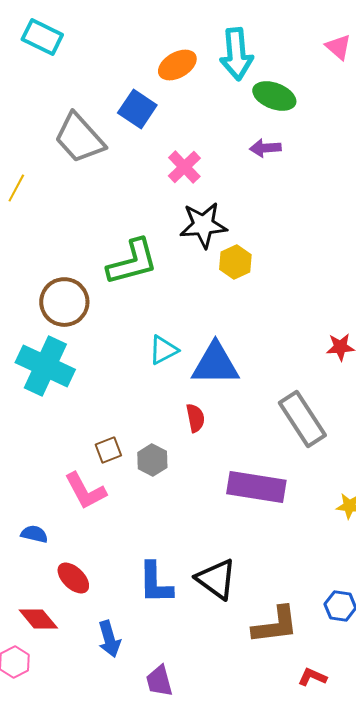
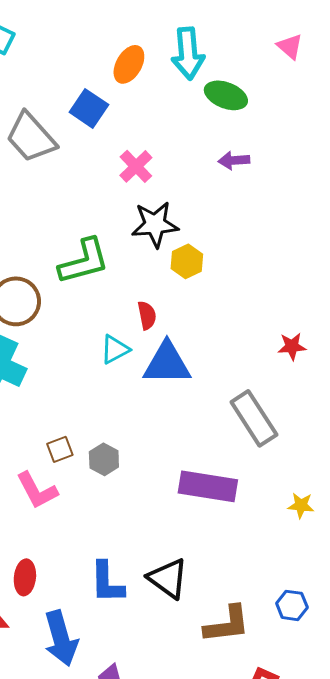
orange ellipse: (177, 65) -> (129, 64), turned -30
purple arrow: (265, 148) -> (234, 160), moved
red semicircle: (195, 418) -> (147, 315), moved
red ellipse: (73, 578) -> (25, 577), turned 52
blue arrow: (109, 639) -> (61, 638), size x1.5

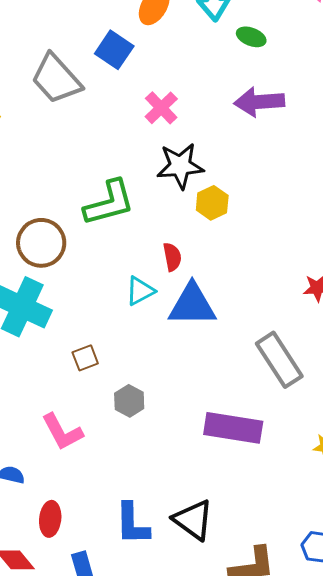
green ellipse: (226, 95) -> (251, 37), size x0.7
purple arrow: (234, 160) -> (259, 102), size x1.6
brown square: (60, 449) -> (85, 358), moved

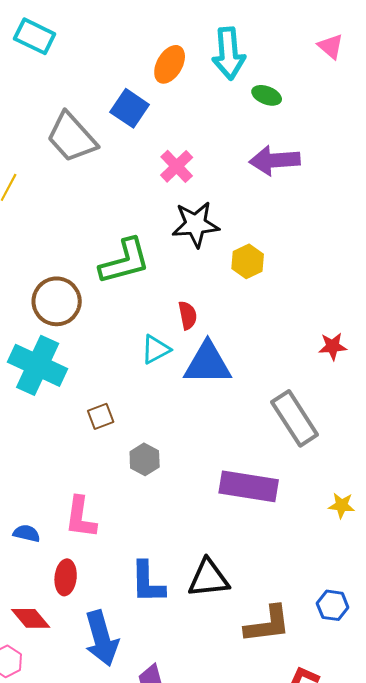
yellow hexagon: (212, 203) -> (248, 261), moved
pink L-shape: (62, 432) -> (81, 517), moved, turned 36
black triangle: (193, 520) -> (209, 578), turned -42

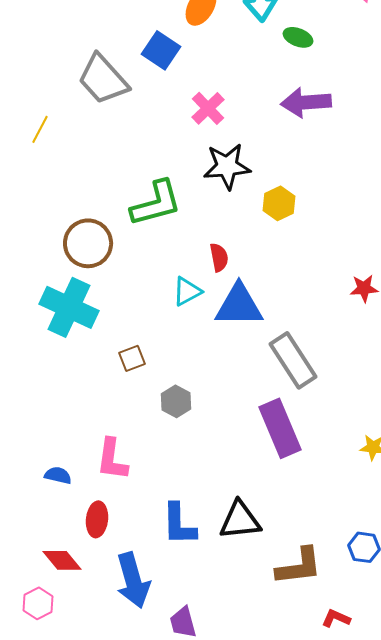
gray rectangle: (295, 418) -> (293, 360), moved
purple rectangle: (249, 486) -> (280, 428), turned 58

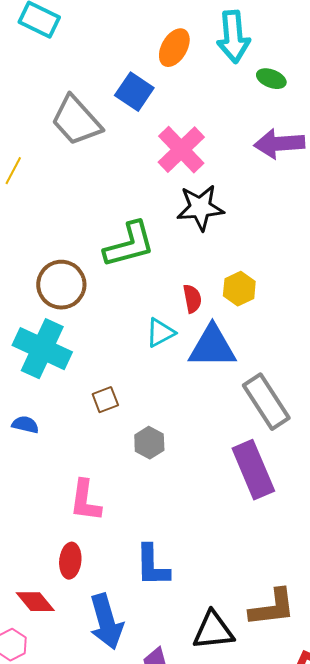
pink cross: (208, 108) -> (181, 150), size x1.4
yellow hexagon: (279, 203) -> (239, 289), moved
blue semicircle: (58, 475) -> (25, 425), moved
black triangle: (240, 520) -> (213, 631), moved

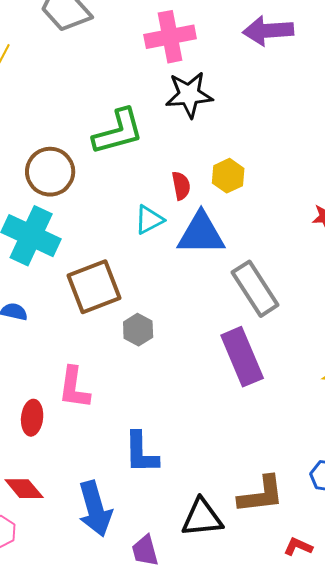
pink cross: (181, 150) -> (170, 37), turned 33
brown square: (105, 400) -> (94, 287), size x2.0
red ellipse: (70, 561) -> (32, 418), moved

